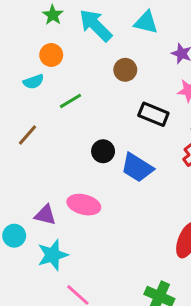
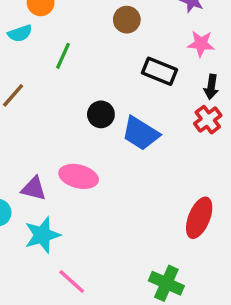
green line: (70, 101) -> (63, 56), turned -35

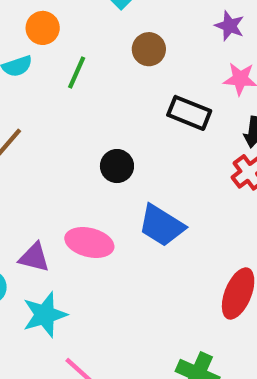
green line: (63, 56) -> (77, 73), moved
blue trapezoid: (141, 133) -> (162, 226), moved

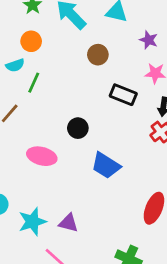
green line: (77, 73) -> (34, 83), moved
pink ellipse: (89, 243) -> (42, 156), moved
purple triangle: (34, 257) -> (69, 223), moved

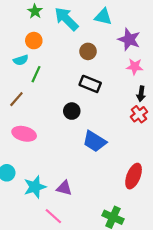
purple star: (149, 40) -> (129, 39), size x1.5
black rectangle: (123, 95) -> (90, 84), moved
pink ellipse: (42, 156) -> (24, 134), moved

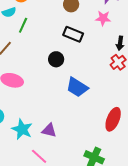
pink star: (135, 67) -> (103, 18), moved
cyan star: (35, 187) -> (22, 129), turned -30

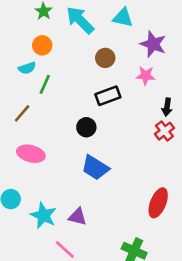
black rectangle: (73, 34) -> (108, 96), turned -42
blue trapezoid: (77, 87) -> (95, 168), moved

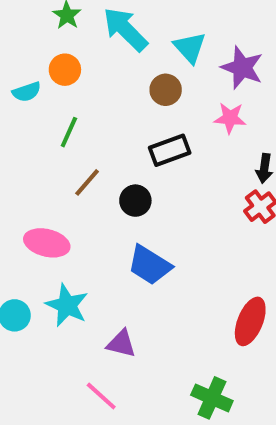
cyan triangle: (123, 18) -> (190, 47), moved, turned 35
cyan semicircle: (27, 68) -> (27, 92), moved
brown line: (22, 113) -> (87, 182), moved
cyan star: (43, 215) -> (67, 305), moved

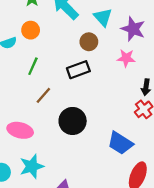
black rectangle: (170, 150) -> (78, 70), moved
black circle: (135, 201) -> (73, 121), moved, size x1.5
blue trapezoid: (150, 265) -> (120, 143), moved
cyan star: (67, 305) -> (32, 166), turned 30

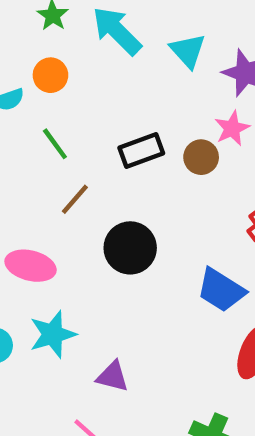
brown circle: (89, 42) -> (201, 157), moved
pink star: (126, 58) -> (232, 128), turned -30
green line: (33, 66) -> (55, 144), turned -60

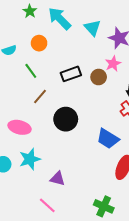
orange circle: (50, 75) -> (39, 43), moved

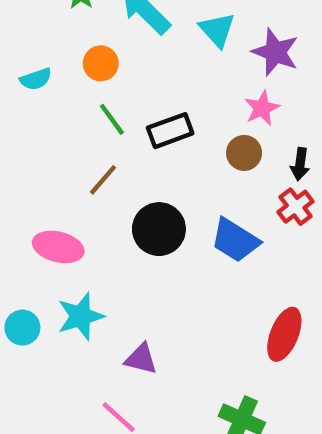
green line: (31, 71) -> (112, 119), moved
brown circle: (99, 77) -> (244, 153), moved
blue trapezoid: (108, 139) -> (235, 240), moved

